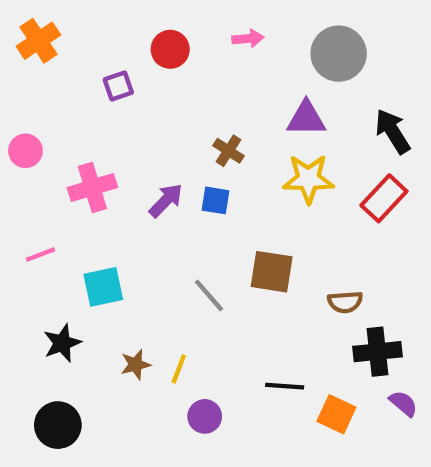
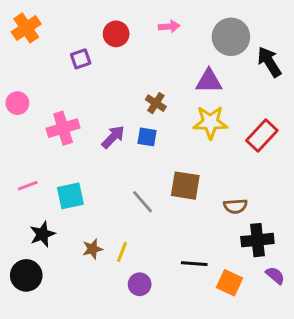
black arrow: (393, 131) -> (269, 62), moved
pink line: (41, 254) -> (28, 186), moved
black circle: (58, 425) -> (26, 275), moved

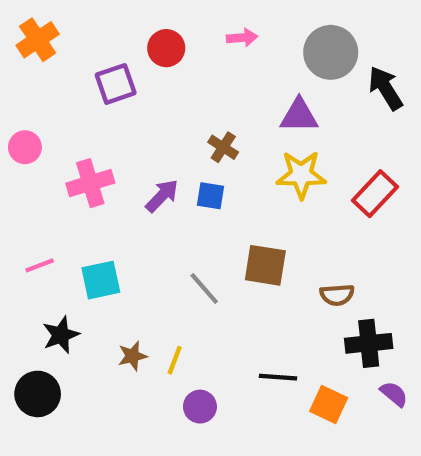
purple square: (81, 59) -> (116, 84), size x1.4

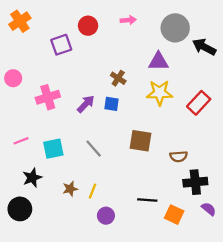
black arrow: (386, 88) -> (204, 47), turned -30
gray line: (204, 289) -> (94, 149), moved

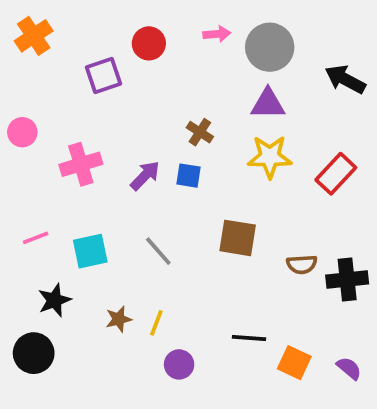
gray circle: (175, 28) -> (270, 47), moved
black cross: (195, 182) -> (347, 279), moved
purple semicircle: (209, 209) -> (349, 368), moved

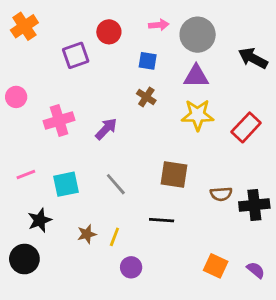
blue square: (188, 176) -> (148, 61), moved
black line: (249, 338) -> (162, 220), moved

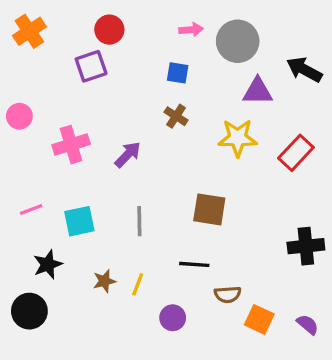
red circle: (109, 32) -> (109, 30), moved
purple triangle: (196, 76) -> (258, 91), moved
gray line: (116, 184) -> (139, 221), turned 40
brown semicircle: (221, 194) -> (228, 294), moved
purple circle: (131, 267) -> (173, 318), moved

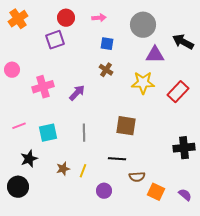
pink arrow: (191, 30) -> (99, 18), moved

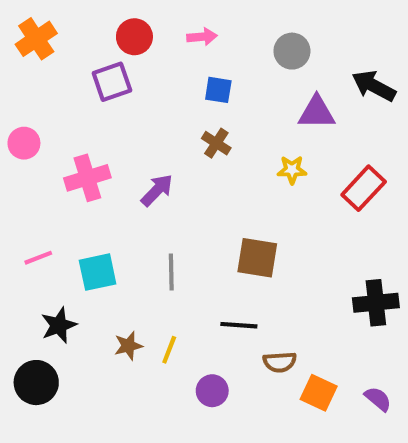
gray circle: (143, 25) -> (292, 51), size x0.7
yellow star: (143, 83) -> (292, 170), size x0.6

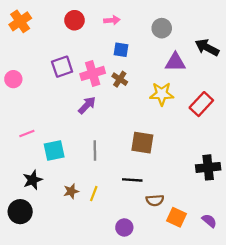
purple square: (112, 82) -> (62, 67), moved
yellow star: (292, 170) -> (162, 94), size x1.5
pink cross: (87, 178) -> (93, 73), moved
pink line: (38, 258) -> (27, 133), moved
purple circle: (212, 391) -> (124, 227), moved

